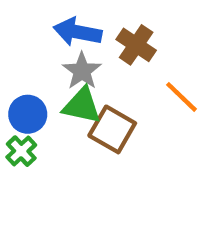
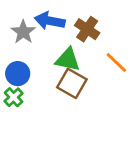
gray star: (82, 71) -> (23, 32), moved
green triangle: (82, 106) -> (68, 60), moved

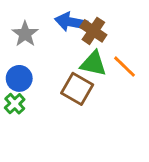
blue arrow: (50, 21) -> (71, 22), moved
green triangle: (68, 60) -> (93, 64), moved

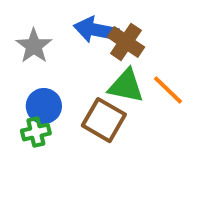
blue circle: (19, 78) -> (44, 106), moved
green cross: (15, 104) -> (36, 132), moved, turned 30

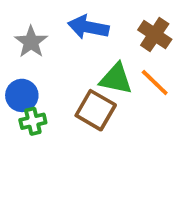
brown cross: (126, 42) -> (155, 35), moved
blue circle: (44, 106) -> (22, 95), moved

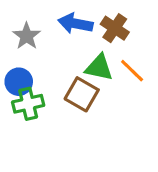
brown cross: (155, 35) -> (115, 28), moved
green cross: (33, 121) -> (28, 104), size x1.4

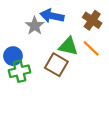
brown cross: (115, 28) -> (92, 20), moved
gray star: (27, 36) -> (35, 26), moved

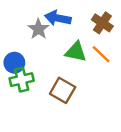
brown square: (56, 65) -> (63, 90), moved

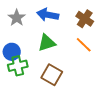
gray star: (38, 29) -> (17, 18), moved
green triangle: (76, 52) -> (47, 43), moved, turned -30

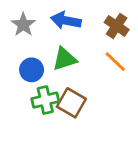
blue circle: (12, 52) -> (32, 70), moved
green cross: (18, 66) -> (45, 100), moved

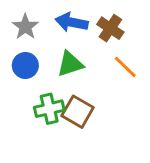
brown cross: (117, 26) -> (110, 28), moved
blue circle: (32, 70) -> (25, 65), moved

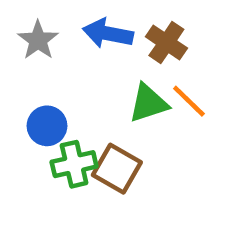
green triangle: (70, 64) -> (148, 103), moved
blue circle: (25, 65) -> (47, 126), moved

